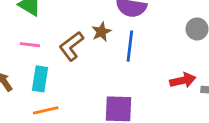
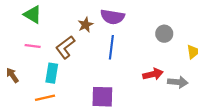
brown star: (101, 32) -> (86, 25), moved
cyan rectangle: (40, 79) -> (52, 73), moved

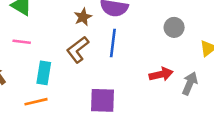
brown L-shape: (65, 47) -> (78, 50), moved
gray arrow: (178, 82) -> (190, 83), turned -72

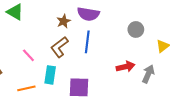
pink line: (22, 42) -> (28, 55), moved, turned 40
cyan rectangle: (44, 73) -> (50, 75), moved

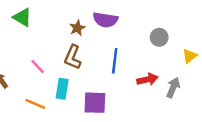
blue line: (87, 42) -> (115, 61), moved
brown L-shape: (59, 47) -> (73, 57), turned -30
orange line: (26, 88) -> (35, 104), turned 36

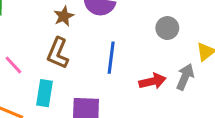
gray arrow: (173, 88) -> (185, 77), moved

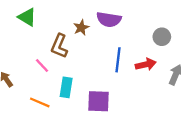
brown L-shape: (58, 53) -> (59, 46), moved
red arrow: (153, 81) -> (146, 64), moved

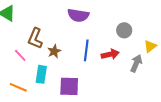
brown star: (81, 28) -> (54, 51), moved

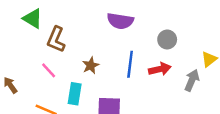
gray circle: (124, 30) -> (167, 39), moved
brown L-shape: (35, 38) -> (56, 39), moved

